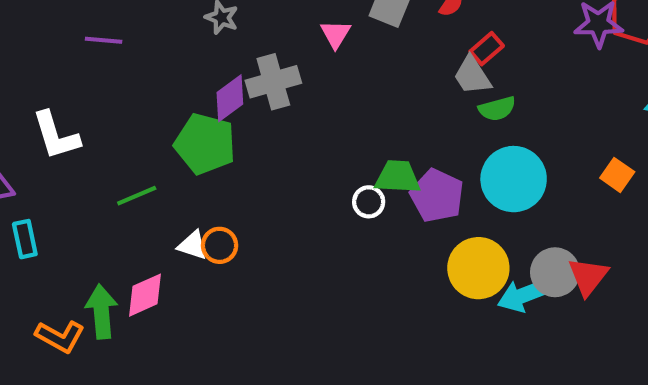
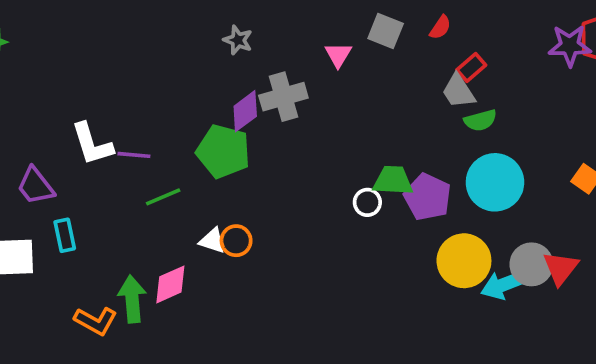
purple line: (104, 40) -> (134, 155), moved

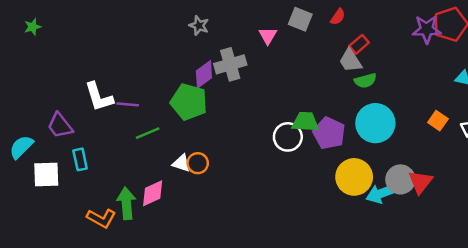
white circle: (367, 202) -> (288, 137), size x1.5

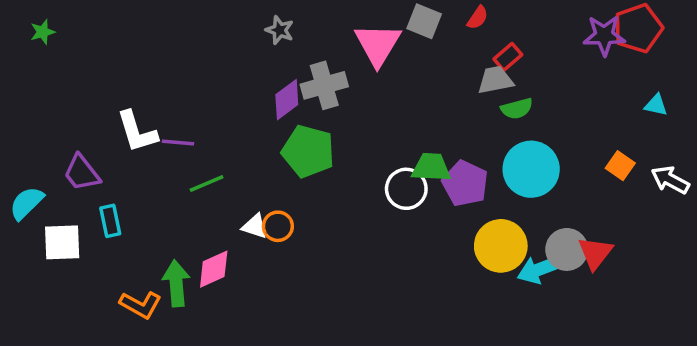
pink triangle: (268, 36) -> (378, 44), size x1.8
gray trapezoid: (350, 61) -> (495, 80), turned 112
green pentagon: (189, 102) -> (308, 151), moved

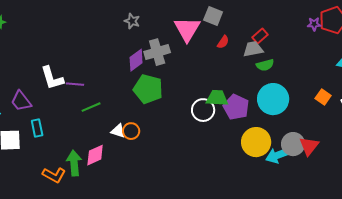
red semicircle: (478, 18) -> (223, 42), moved
purple star: (604, 35) -> (314, 24), size x0.6

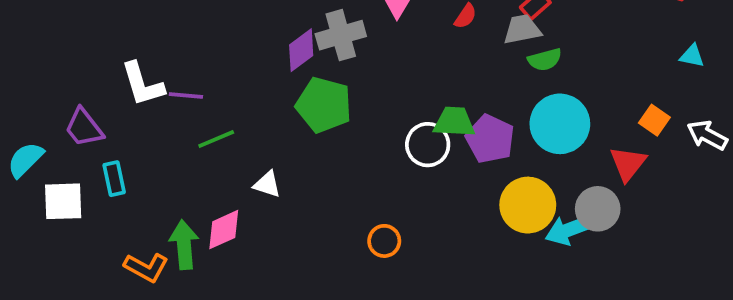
orange circle: (131, 131) -> (384, 241), moved
red triangle: (309, 146) -> (628, 164), moved

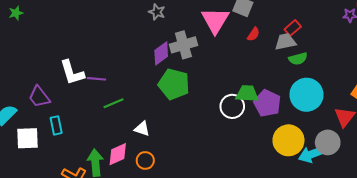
orange circle: (384, 241) -> (145, 160), moved

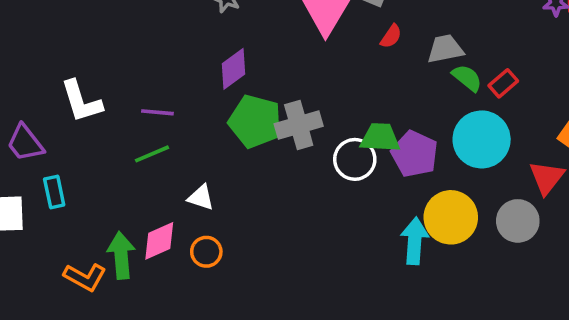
red rectangle: (293, 28) -> (503, 83), moved
gray cross: (183, 45) -> (299, 125), moved
green semicircle: (298, 59) -> (467, 78), turned -126
purple line: (96, 79) -> (157, 112), moved
cyan arrow: (312, 154) -> (415, 241), moved, turned 115

